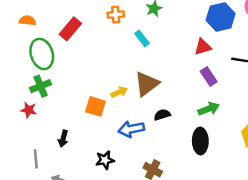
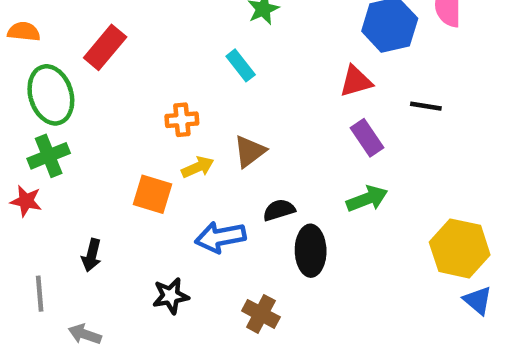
orange cross: (116, 15) -> (182, 120), moved
brown triangle: (147, 84) -> (250, 151), size x0.7
black ellipse: (200, 141) -> (311, 251), moved

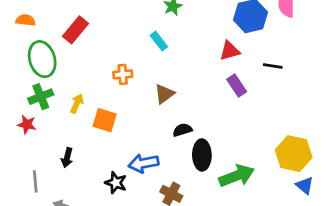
yellow arrow: (198, 167) -> (77, 104), moved, turned -42
green arrow: (367, 199) -> (237, 176), moved, size x1.4
blue arrow: (220, 237) -> (144, 163), moved
black star: (171, 296) -> (116, 183), turned 30

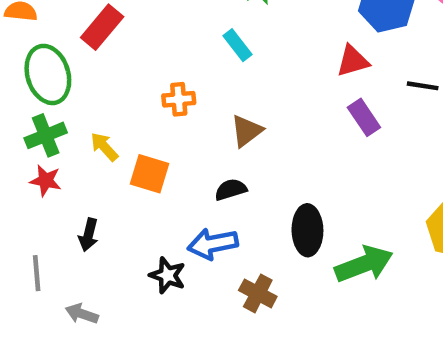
yellow arrow: (77, 104) -> (104, 147), turned -66
red star: (27, 124) -> (46, 181), moved
black semicircle: (182, 130) -> (231, 190), moved

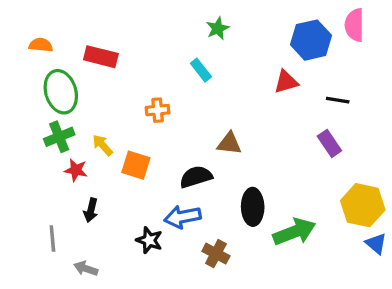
red rectangle: (102, 27) -> (101, 57), turned 64
purple rectangle: (364, 117) -> (329, 143), moved
brown triangle: (247, 131) -> (229, 143), moved, turned 44
red star: (46, 181) -> (76, 170), moved
black semicircle: (231, 190) -> (196, 177), size x1.4

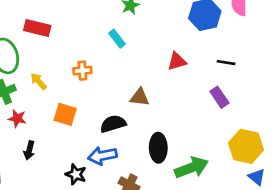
red triangle: (286, 82) -> (177, 61), moved
yellow arrow: (103, 145) -> (39, 81), moved

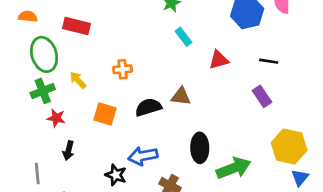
cyan rectangle: (117, 39) -> (184, 37), moved
black semicircle: (113, 124) -> (148, 107), moved
blue triangle: (257, 177) -> (300, 178), turned 30

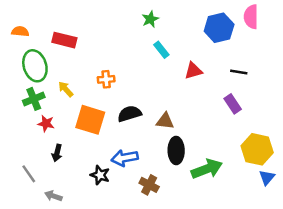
brown triangle: (181, 96) -> (165, 121), moved
orange square: (105, 114) -> (90, 120), size x1.4
gray line: (37, 174) -> (29, 174), turned -30

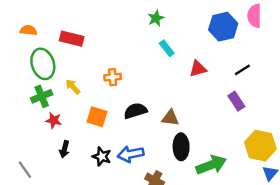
black line: (239, 72) -> (242, 70), turned -42
orange square: (90, 120) -> (97, 117), size x0.7
gray line: (29, 174) -> (25, 170), moved
black star: (100, 175) -> (102, 156), moved

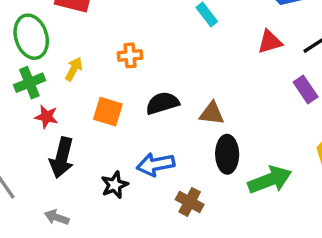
red triangle: (198, 69) -> (270, 42), moved
yellow arrow: (73, 87) -> (74, 69), turned 70
black arrow: (64, 149) -> (62, 158), size x1.6
black star: (102, 156) -> (115, 185), moved, turned 30

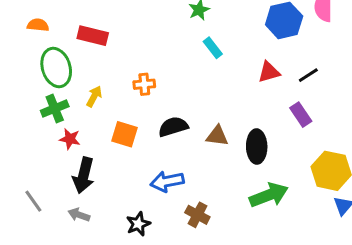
black ellipse: (227, 154) -> (257, 146), moved
black star: (115, 185) -> (138, 224), moved
gray arrow: (57, 217) -> (79, 215), moved

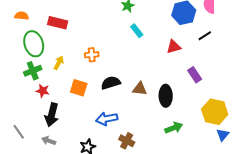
black line: (308, 75) -> (205, 36), moved
green arrow: (269, 195) -> (174, 128), size x0.7

